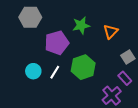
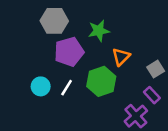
gray hexagon: (30, 17) -> (54, 21), moved
orange triangle: (111, 32) -> (121, 57), moved

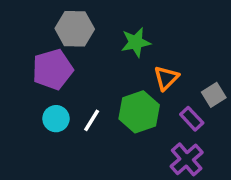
purple pentagon: (69, 52) -> (53, 69), moved
purple rectangle: (152, 95) -> (192, 119), moved

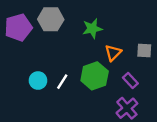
purple pentagon: (53, 69) -> (18, 27), moved
gray square: (214, 95) -> (144, 50), moved, turned 35

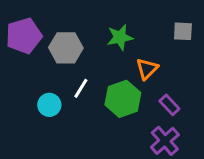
gray hexagon: (51, 19) -> (66, 48), moved
gray square: (144, 50) -> (183, 31), moved
white line: (62, 82) -> (81, 88), moved

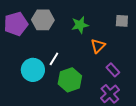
gray hexagon: (66, 48) -> (43, 20), moved
green hexagon: (123, 99) -> (70, 80), moved
cyan circle: (49, 105) -> (33, 70), size x1.5

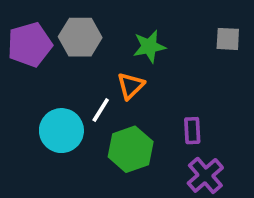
orange triangle: (98, 46) -> (131, 86), moved
purple rectangle: (113, 70) -> (192, 131), moved, turned 40

